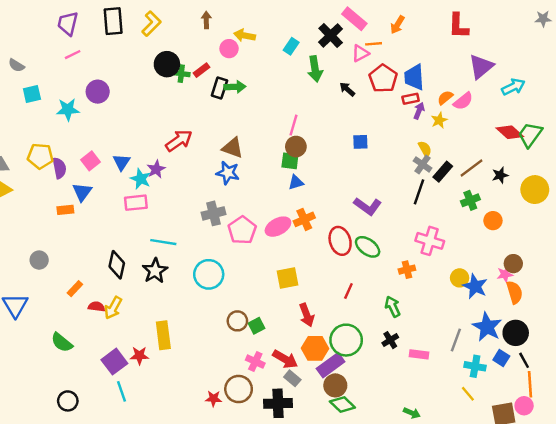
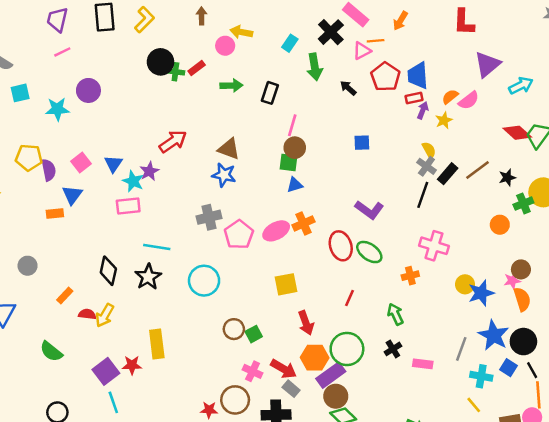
black rectangle: (219, 88) -> (270, 93), moved
green cross: (470, 200) -> (523, 204), moved
blue star: (475, 286) -> (481, 293), turned 30

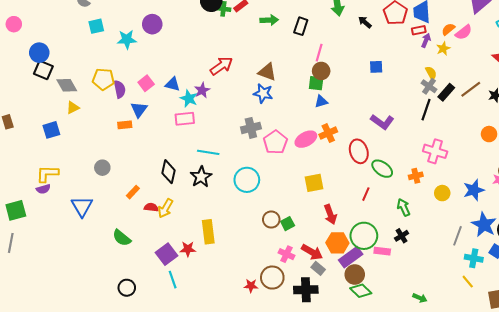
blue triangle: (113, 164) -> (173, 84), turned -49
green ellipse: (369, 252) -> (382, 169), moved
yellow circle: (465, 284) -> (442, 193), moved
pink rectangle: (423, 364) -> (382, 251), moved

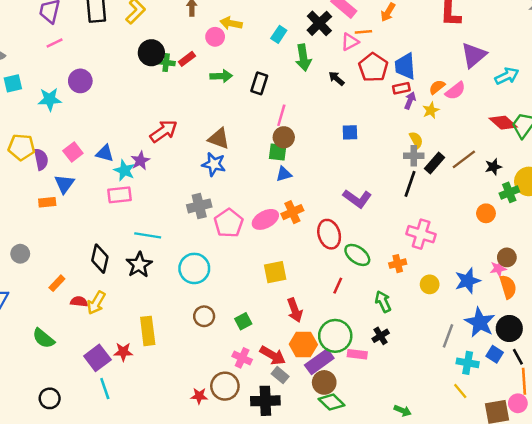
gray cross: (429, 86) -> (414, 156), turned -35
brown circle: (271, 220) -> (204, 316), moved

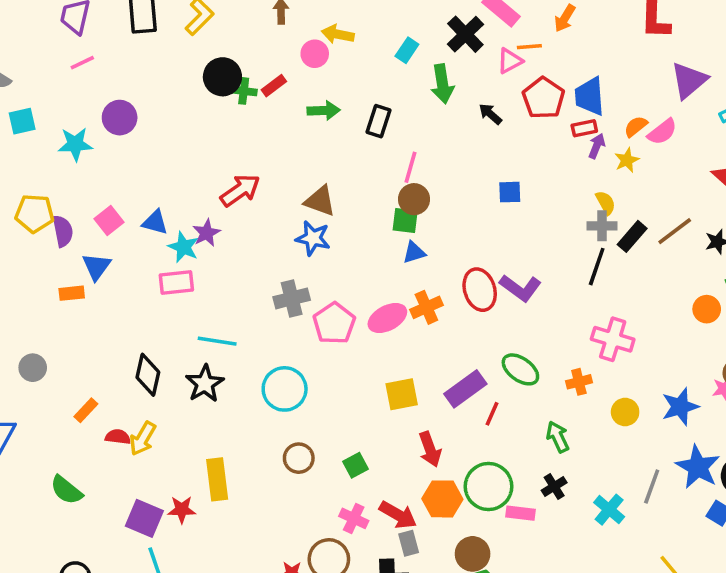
red ellipse: (329, 234) -> (480, 290), moved
purple square: (97, 358) -> (144, 518), turned -30
purple rectangle: (319, 362) -> (465, 389), moved
cyan cross: (468, 363) -> (609, 510), moved, turned 30
gray rectangle: (280, 375) -> (409, 543), turned 35

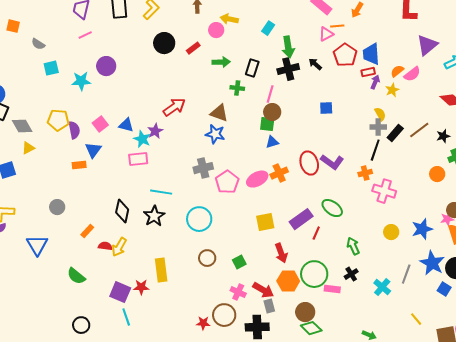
black cross: (465, 34) -> (288, 69), moved, turned 30
green cross: (244, 91) -> (237, 88), moved
orange cross: (579, 382) -> (365, 173), moved

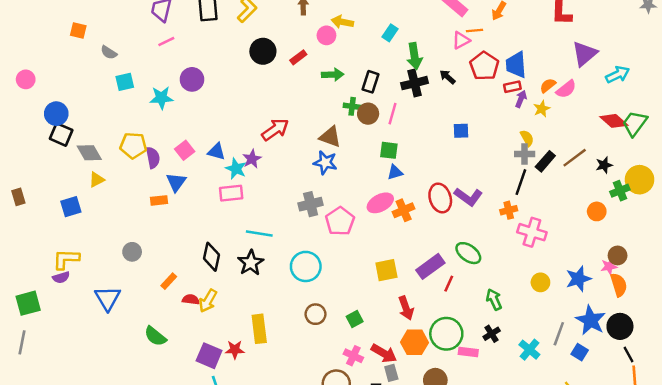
brown circle: (272, 112) -> (368, 114), moved
pink ellipse: (257, 179) -> (380, 203), moved
blue square: (444, 289) -> (580, 352), moved

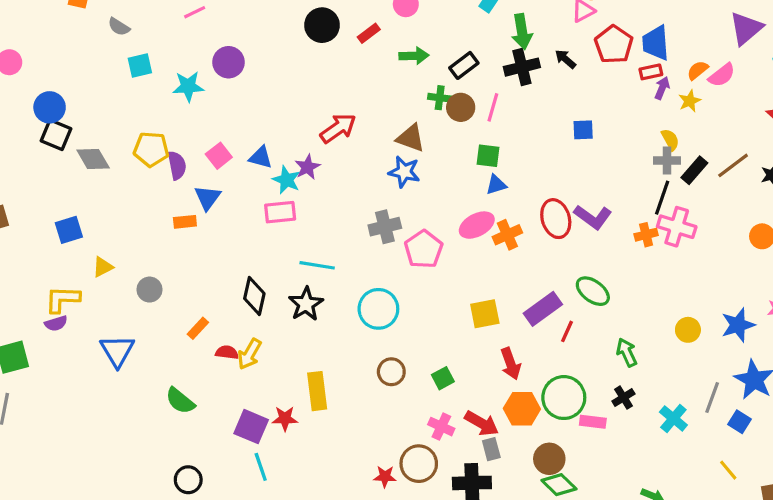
black rectangle: (371, 82) -> (464, 65), turned 35
yellow triangle: (97, 180) -> (103, 267), moved
pink cross: (532, 232) -> (677, 227), moved

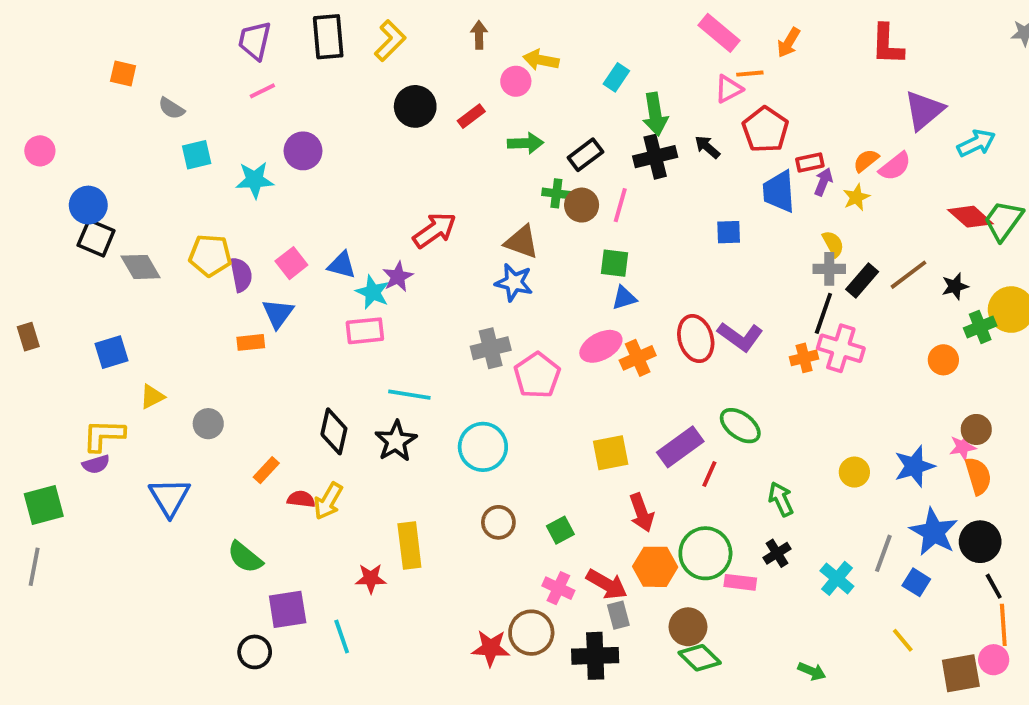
blue trapezoid: (656, 43) -> (779, 192), moved
purple square: (251, 427) -> (288, 609), moved, turned -32
red star: (385, 477) -> (491, 648), size x1.4

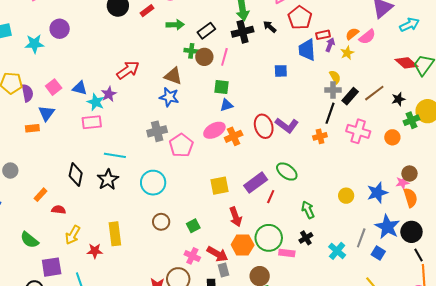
pink cross: (841, 348) -> (358, 131), moved
yellow arrow: (328, 501) -> (73, 235), moved

